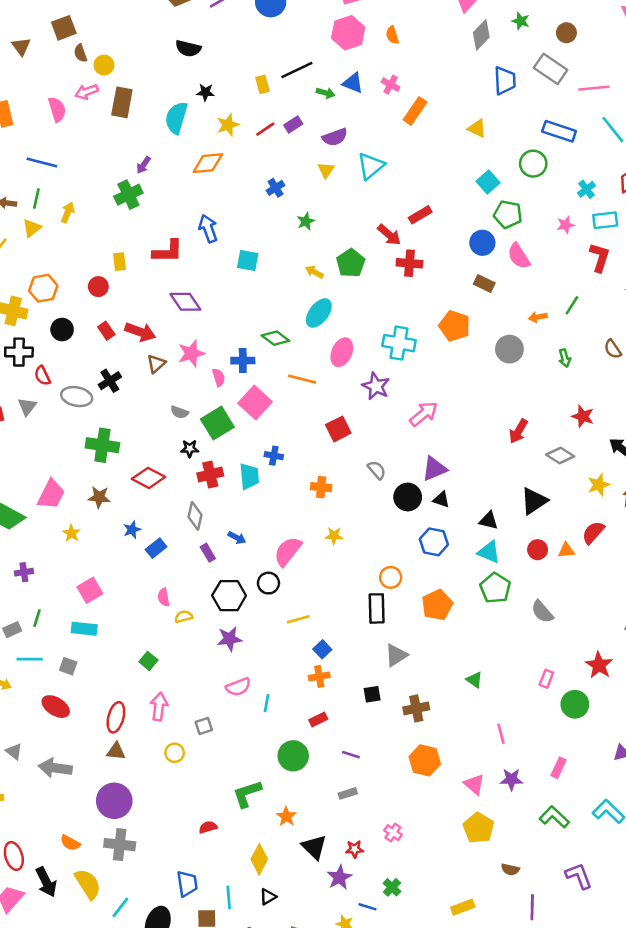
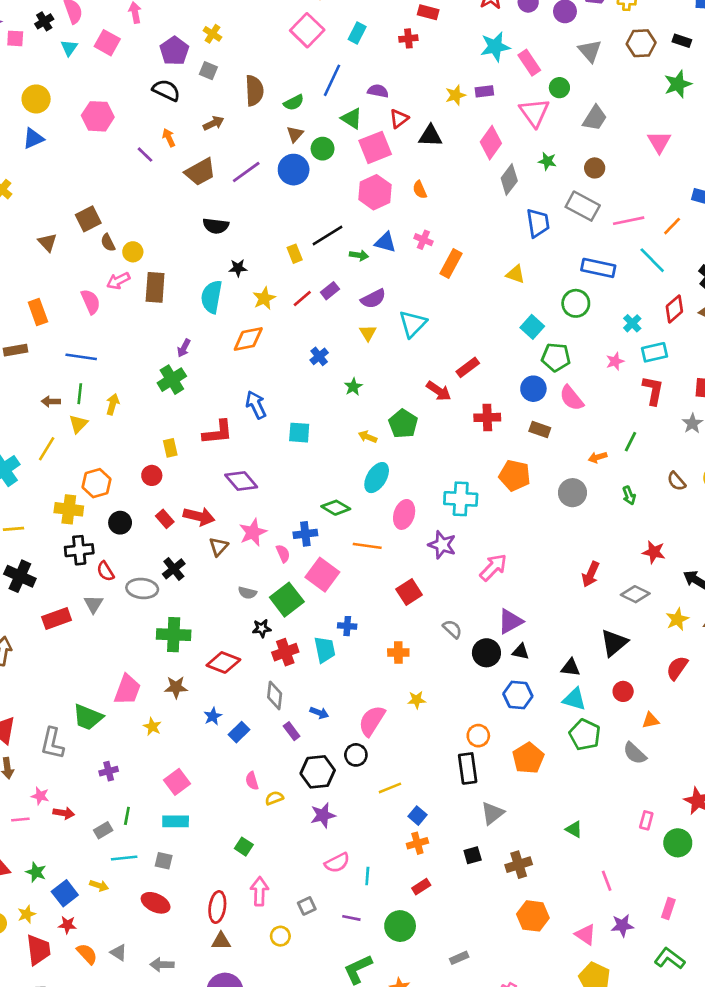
red cross: (409, 263) -> (487, 417), moved
orange triangle: (566, 550) -> (651, 720), moved
purple line: (351, 755) -> (351, 918), moved
gray arrow: (55, 768) -> (162, 965), size x0.7

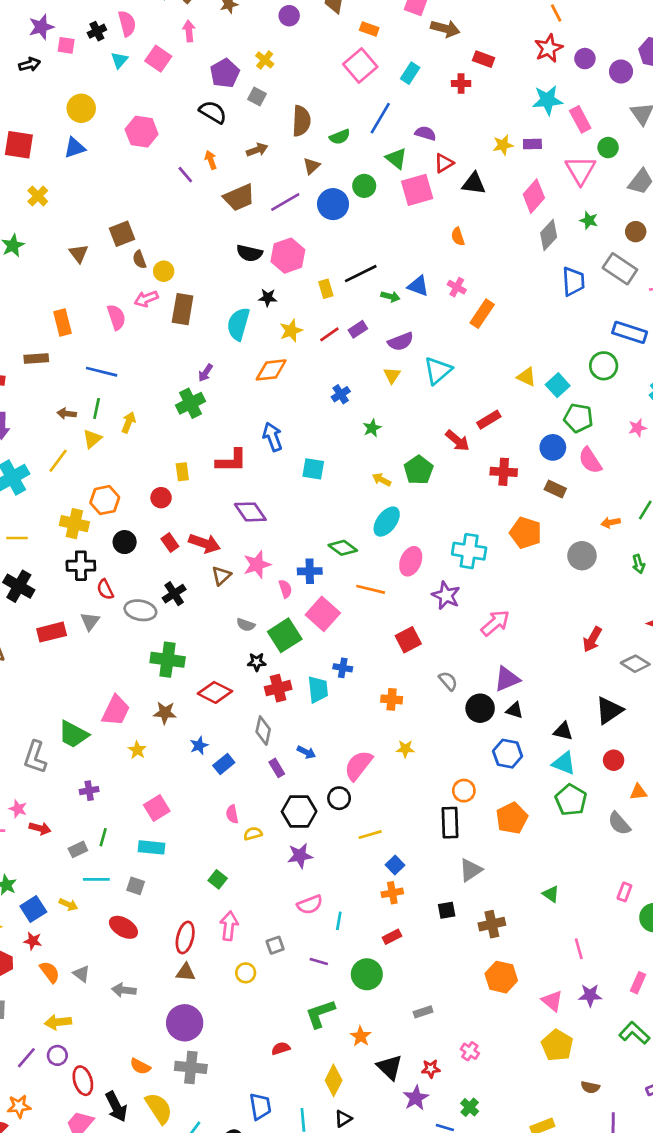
brown triangle: (295, 134) -> (311, 166), moved
pink hexagon: (375, 192) -> (288, 256), moved
yellow triangle: (515, 274) -> (526, 377), moved

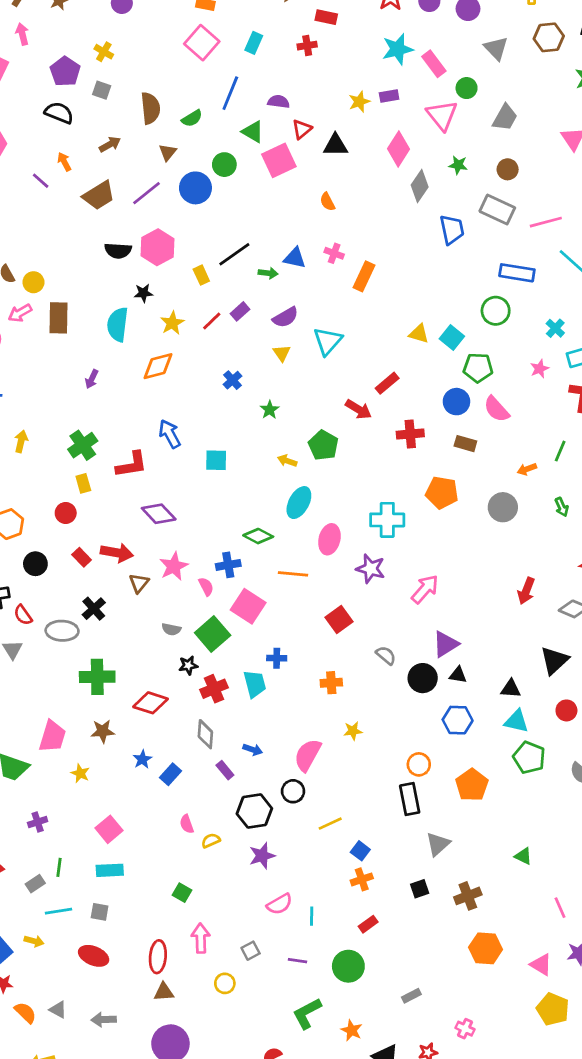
green cross: (190, 403) -> (83, 445), moved

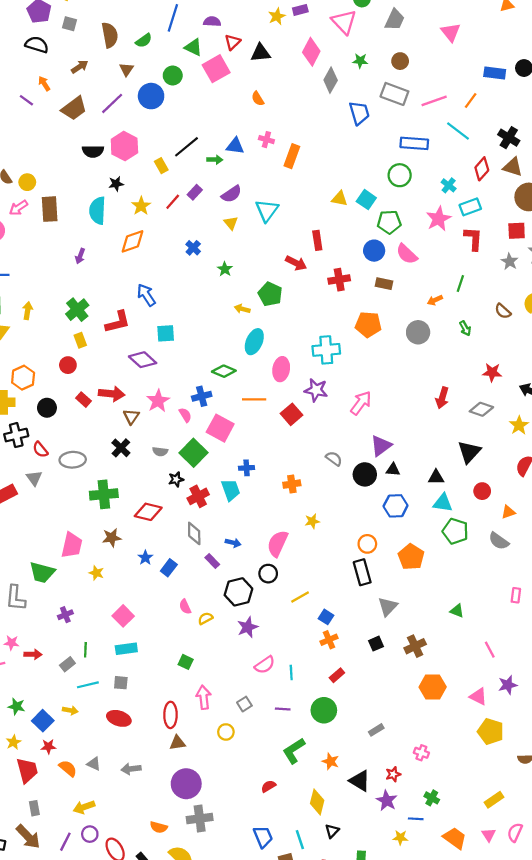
pink star: (540, 369) -> (439, 219), size x1.6
red rectangle: (387, 383) -> (317, 240), turned -54
cyan square: (216, 460) -> (166, 333), moved
black cross: (94, 609) -> (121, 448), moved
red square: (339, 619) -> (292, 414), moved

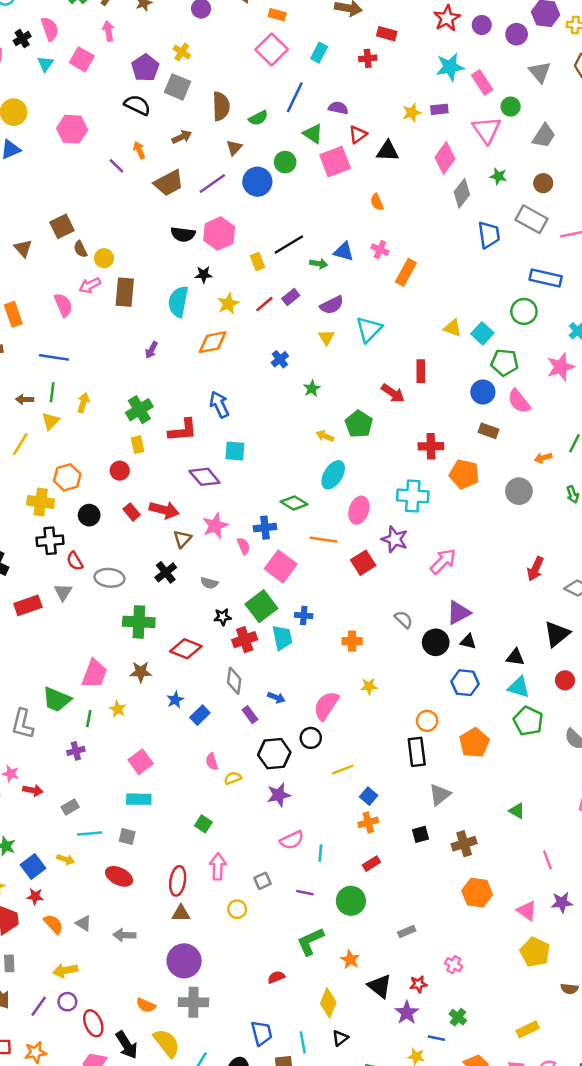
gray square: (70, 24) -> (178, 87), size x1.5
red cross: (339, 280) -> (431, 446), moved
green square: (194, 453) -> (261, 606), moved
green line: (85, 650) -> (89, 719), moved

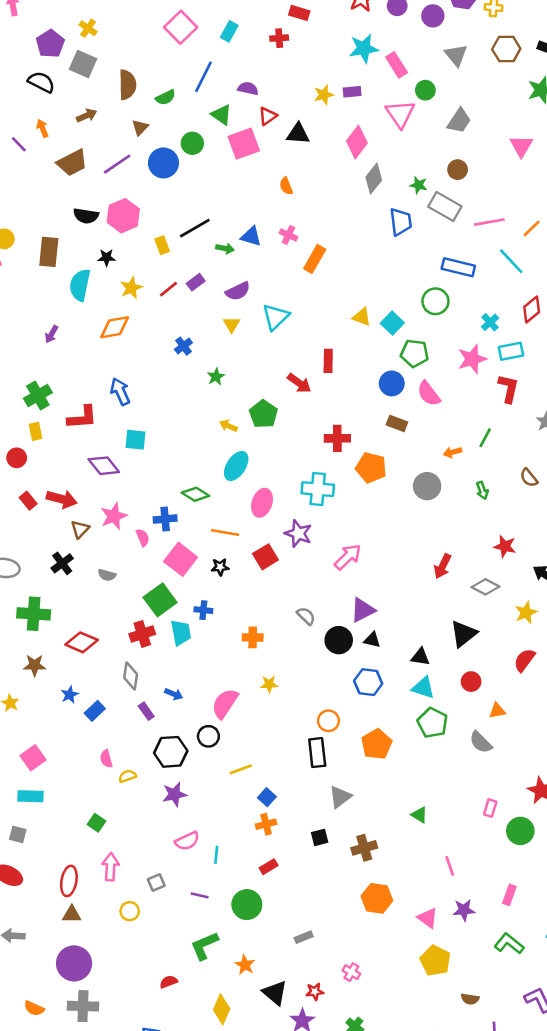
green star: (498, 176) -> (419, 185), moved
brown rectangle: (125, 292) -> (49, 252), moved
black star: (223, 617) -> (220, 567), moved

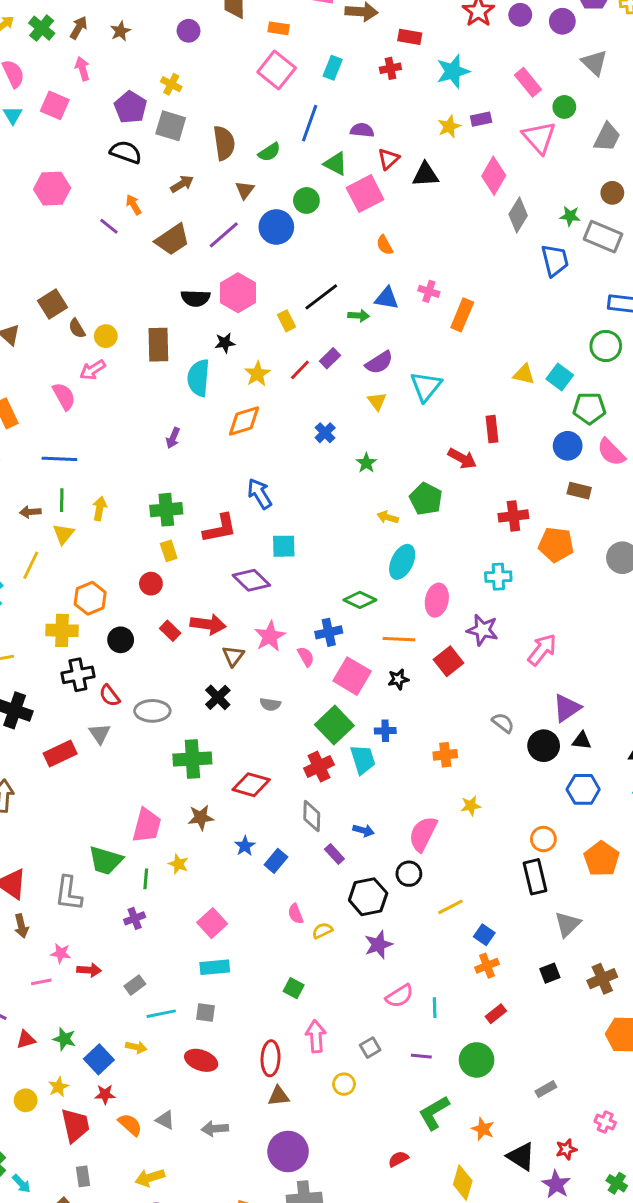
cyan star: (364, 48) -> (453, 71), moved
orange semicircle: (286, 186) -> (385, 245), moved
green cross: (38, 395) -> (166, 510), turned 32
cyan cross: (318, 489) -> (498, 577), size x0.7

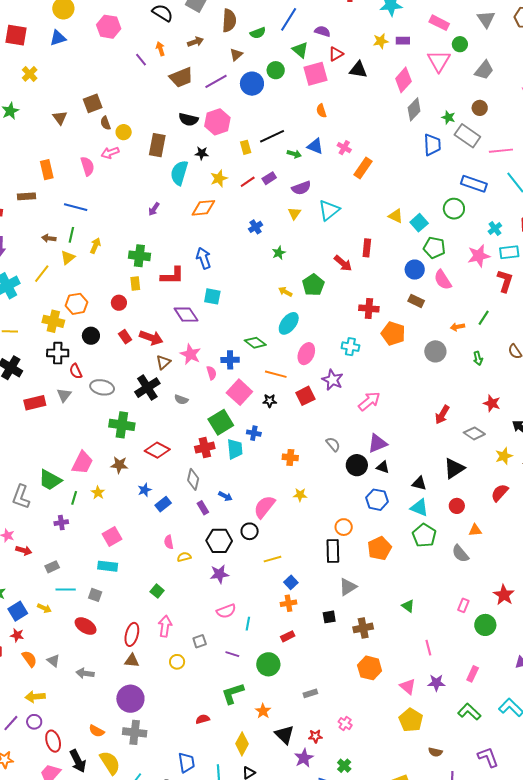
pink rectangle: (528, 82) -> (439, 23), turned -36
pink star: (270, 636) -> (190, 354), turned -30
black cross: (218, 697) -> (147, 388), size x1.4

